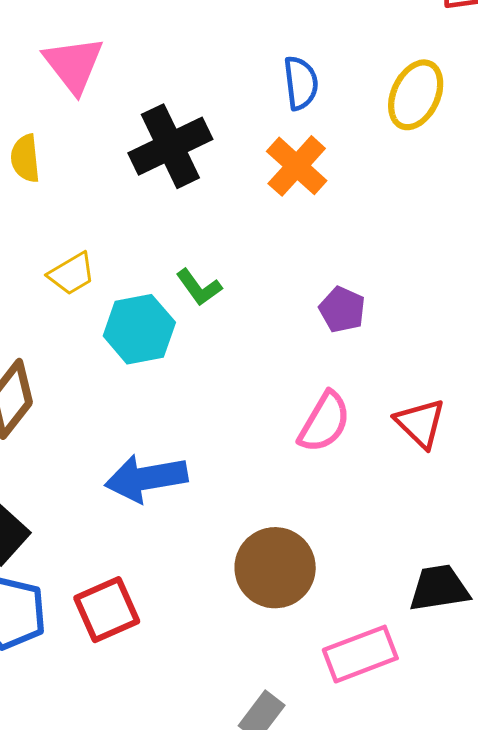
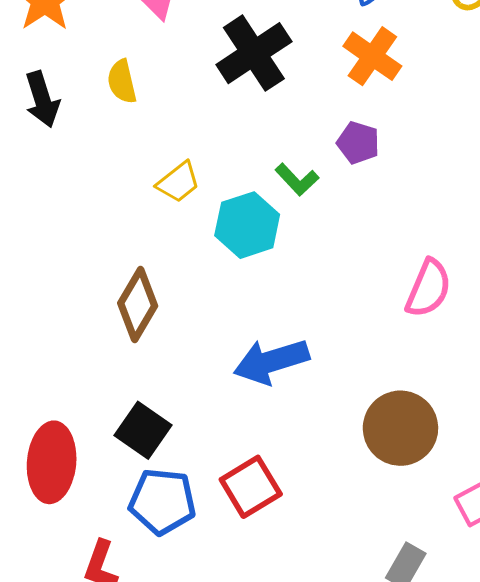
purple pentagon: (342, 310) -> (358, 143), moved

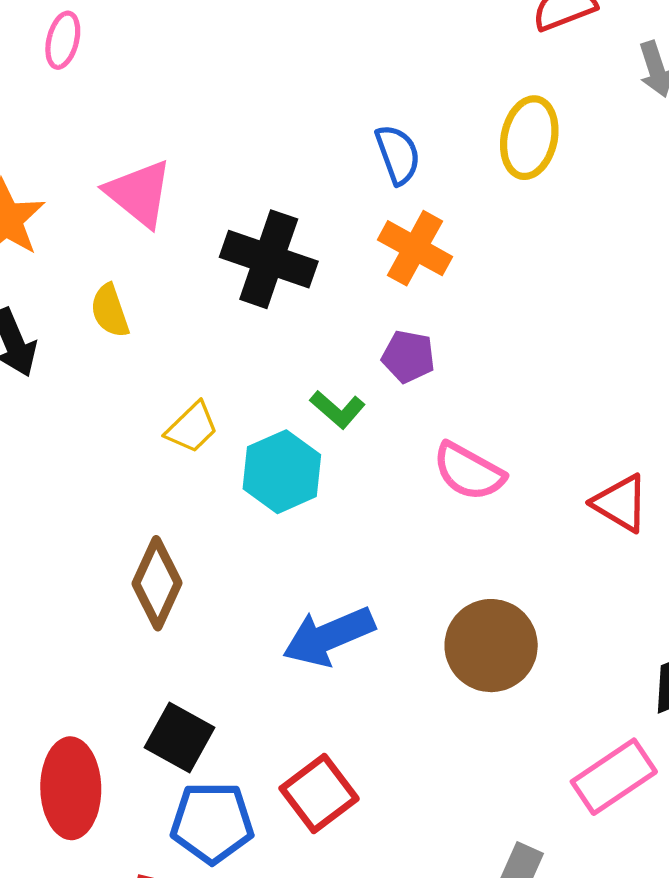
black cross: (254, 53) -> (269, 259), turned -32
pink semicircle: (428, 288) -> (469, 472), moved, turned 102
brown circle: (400, 428) -> (491, 646), moved

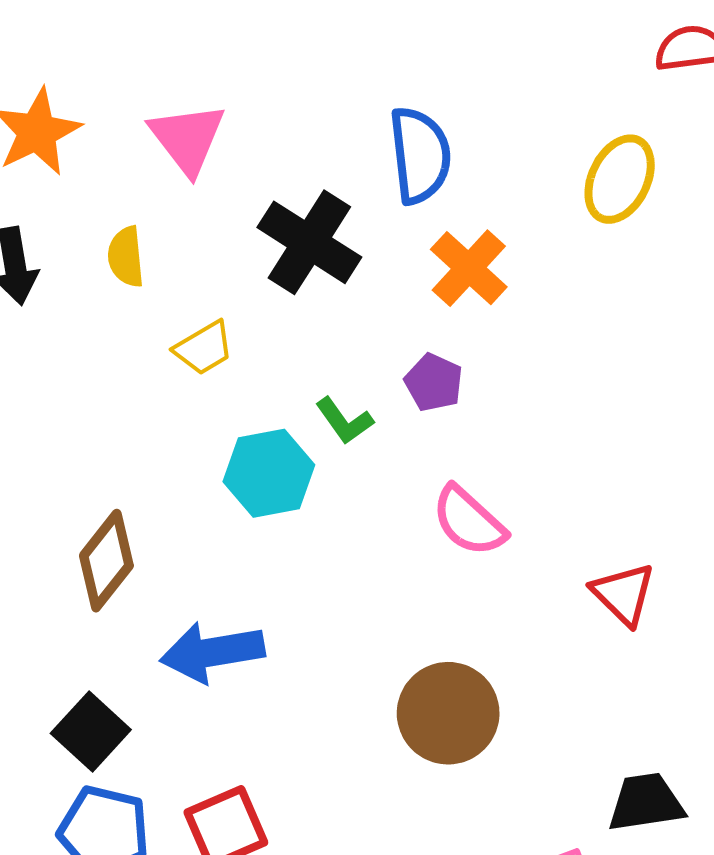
blue semicircle: (398, 155) -> (420, 155), moved, size x1.4
yellow trapezoid: (192, 428) -> (204, 348), moved
blue arrow: (329, 636) -> (212, 652), moved

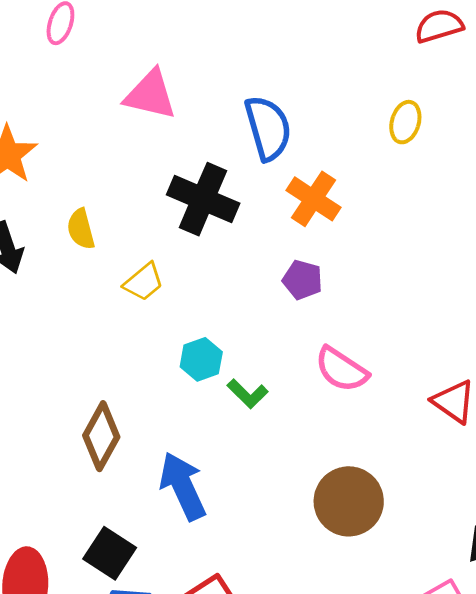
pink triangle: (187, 138) -> (150, 95), moved, turned -30
yellow ellipse: (620, 179) -> (405, 122), size x0.7
green L-shape: (344, 421) -> (248, 394), moved
cyan hexagon: (269, 473) -> (201, 359), size x0.7
blue arrow: (212, 652) -> (183, 486), turned 84

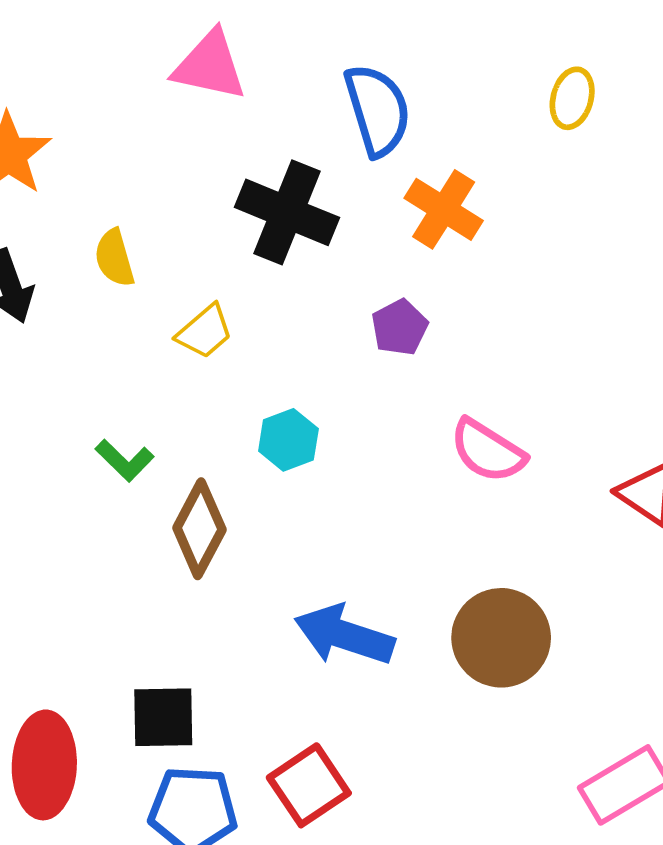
purple pentagon: (302, 280) -> (400, 327), moved, turned 30
green L-shape: (248, 394) -> (125, 460), moved
brown diamond: (101, 436) -> (199, 529), moved
blue arrow: (183, 486) -> (344, 635), moved, turned -46
black square: (110, 553) -> (163, 717), turned -33

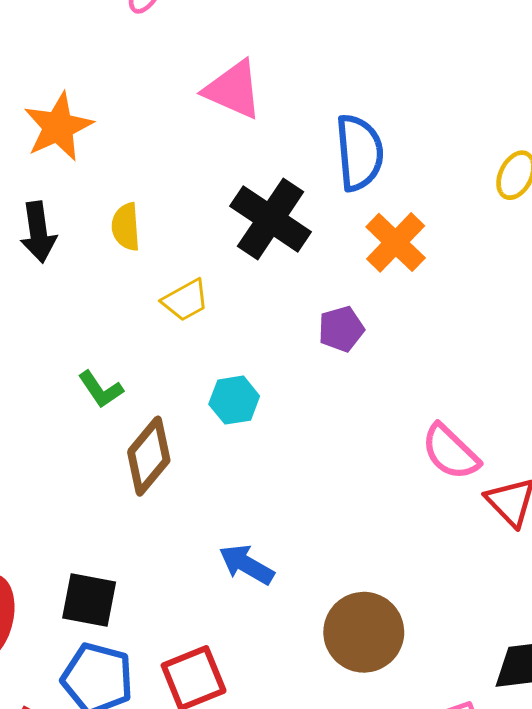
pink semicircle: (488, 451) -> (450, 452), moved
blue arrow: (344, 635) -> (246, 564), size x0.7
brown circle: (501, 638) -> (364, 632), moved

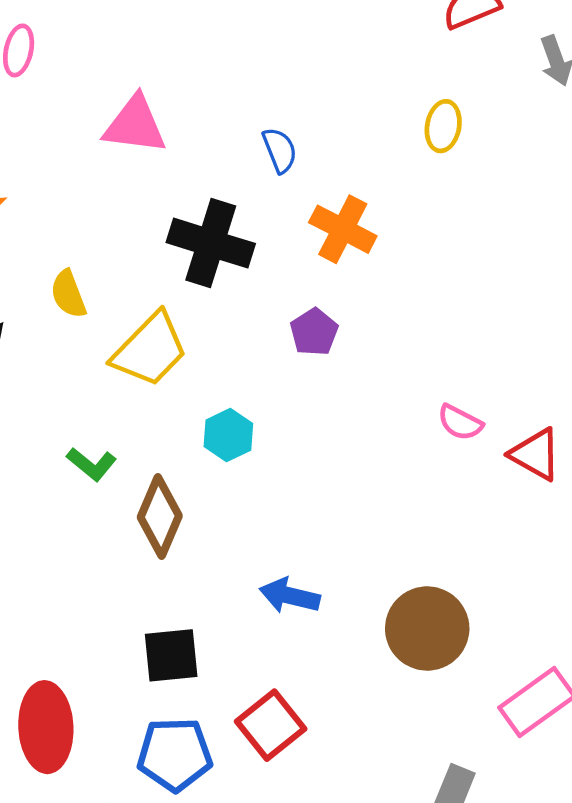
blue semicircle: (359, 153) -> (280, 150), size x0.6
yellow trapezoid: (185, 300) -> (150, 350), size x1.6
pink semicircle: (450, 452) -> (460, 422), size x0.7
black square: (89, 600) -> (171, 655), moved

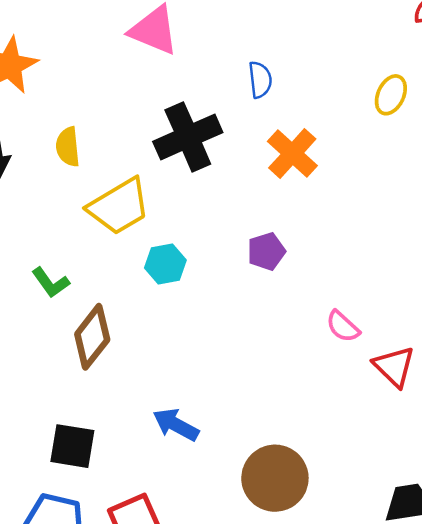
black cross: (211, 243) -> (188, 137), turned 34
purple pentagon: (314, 332) -> (266, 251), moved
cyan hexagon: (228, 435) -> (165, 264), moved

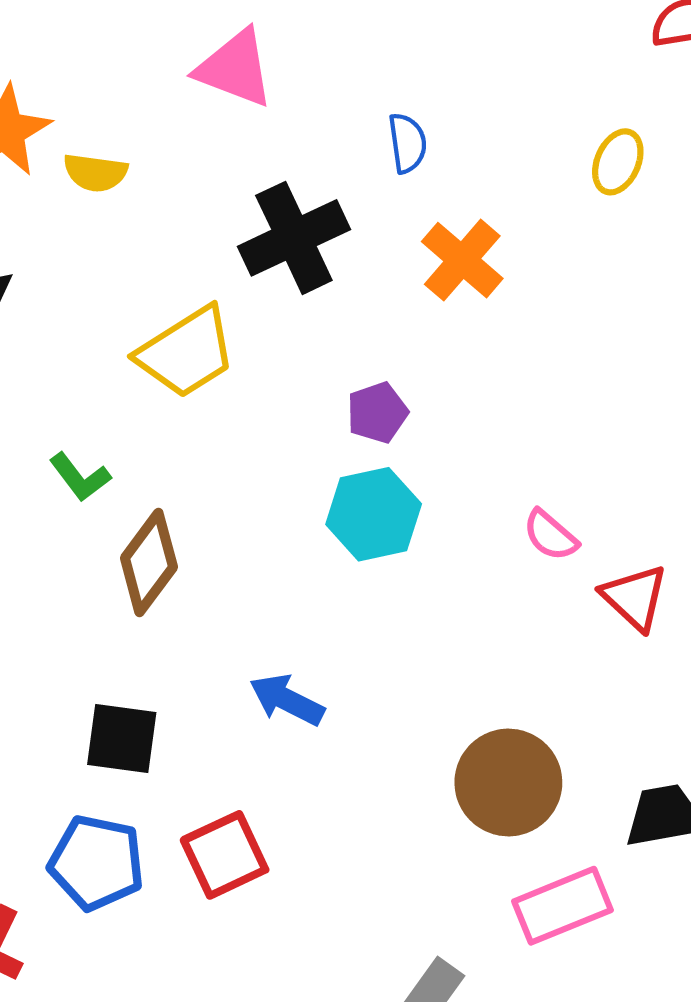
yellow semicircle: (68, 147) -> (95, 173), moved, turned -75
purple pentagon: (266, 251) -> (377, 413), moved
cyan hexagon: (165, 264) -> (374, 514), moved, size x1.4
brown circle: (275, 478) -> (508, 782), moved

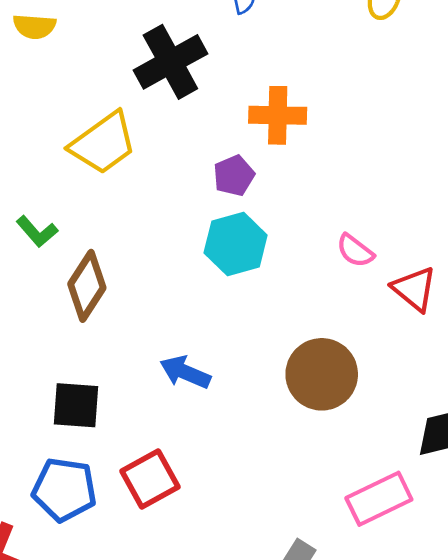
orange cross: (462, 260) -> (278, 115), moved, turned -36
brown circle: (508, 782) -> (322, 374), moved

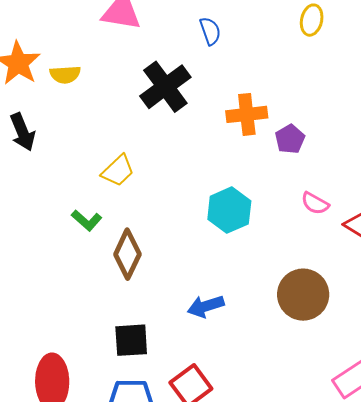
yellow trapezoid: (103, 143) -> (118, 171), moved, size x0.7
purple pentagon: (234, 176) -> (290, 139), moved
blue arrow: (185, 372) -> (206, 306), turned -33

